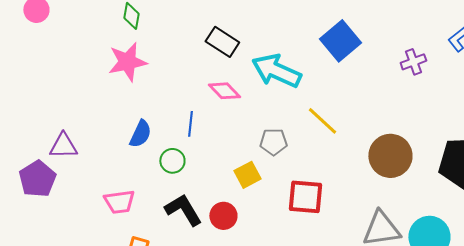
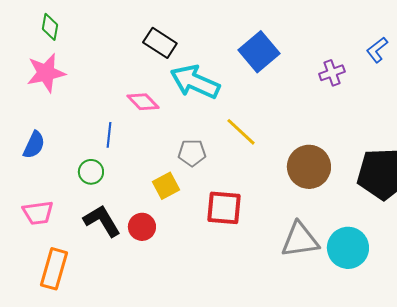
black rectangle: (222, 42) -> (160, 43), moved
blue semicircle: (140, 134) -> (34, 145), moved

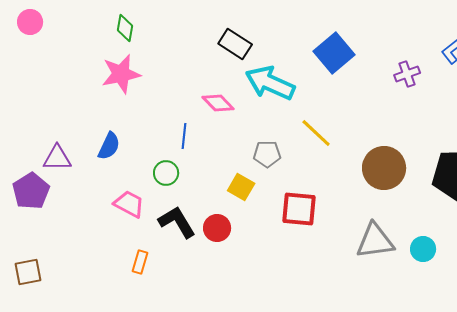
yellow square: (166, 186) -> (241, 187), turned -32
pink trapezoid: (38, 213) -> (129, 204), moved, turned -144
cyan circle: (348, 248) -> (423, 249), size x0.6
orange rectangle: (54, 269) -> (140, 262), moved, size x0.6

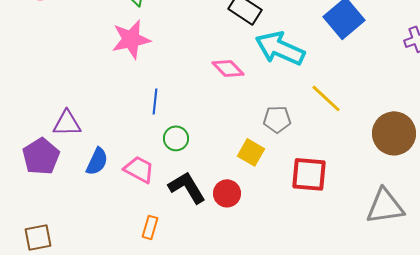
blue line: (184, 136) -> (155, 101), moved
blue semicircle: (109, 146) -> (97, 161), moved

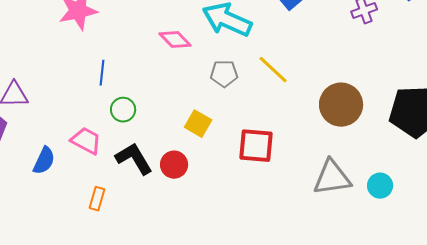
gray pentagon: (277, 119) -> (224, 74), moved
blue semicircle: (97, 161) -> (44, 161), moved

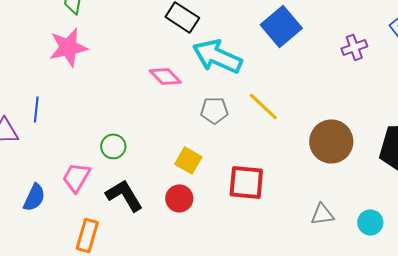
blue line: (102, 73) -> (36, 109), moved
pink trapezoid: (86, 141) -> (76, 177), turned -88
red circle: (174, 165) -> (179, 198), moved
gray triangle: (332, 178) -> (322, 214), size x0.6
orange rectangle: (97, 199) -> (87, 235), size x1.4

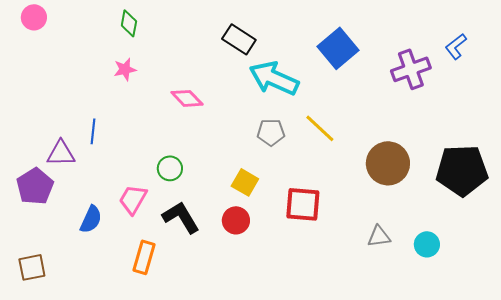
pink star: (68, 47) -> (125, 69), size x0.6
purple cross: (354, 47) -> (411, 69), size x1.5
pink diamond: (165, 76) -> (187, 98), moved

